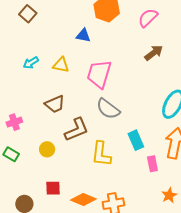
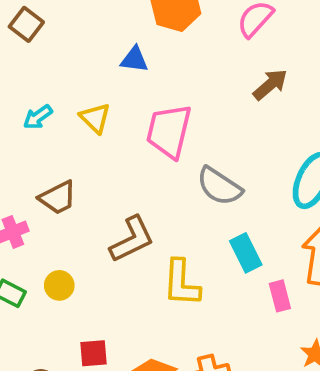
yellow triangle: (61, 65) -> (95, 118), turned 36
brown trapezoid: (55, 104) -> (58, 198), moved
gray semicircle: (108, 109) -> (219, 186), moved
yellow circle: (47, 149) -> (59, 285), moved

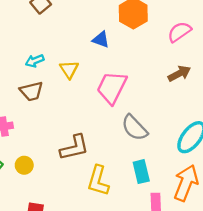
brown trapezoid: (58, 198) -> (31, 91), moved

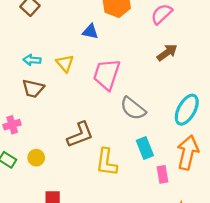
cyan arrow: (35, 61) -> (32, 60), turned 35
brown trapezoid: (31, 91) -> (33, 89), turned 35

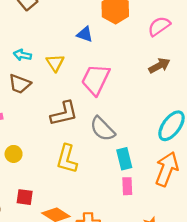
gray semicircle: (133, 108) -> (102, 129), moved
brown L-shape: (80, 135) -> (64, 114), moved
yellow L-shape: (106, 162) -> (67, 159), moved
pink rectangle: (162, 174) -> (127, 186), moved

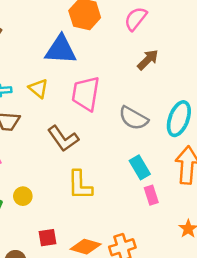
blue triangle: (85, 34) -> (61, 50), size x1.8
brown L-shape: (64, 114) -> (63, 139), turned 84
gray semicircle: (102, 129) -> (133, 118), moved

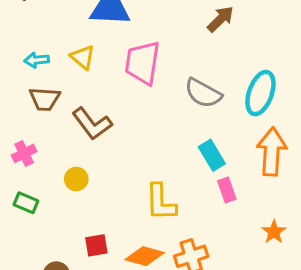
brown L-shape: (63, 139) -> (92, 124), moved
yellow L-shape: (80, 185) -> (161, 202), moved
yellow circle: (23, 196) -> (76, 179), moved

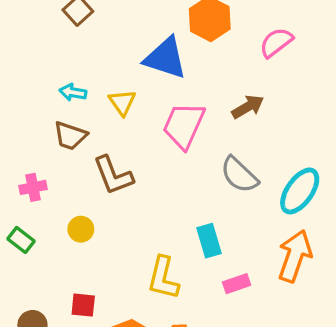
brown arrow: (220, 19) -> (248, 107), moved
cyan rectangle: (212, 155) -> (209, 241), moved
pink rectangle: (227, 190) -> (237, 284), turned 75

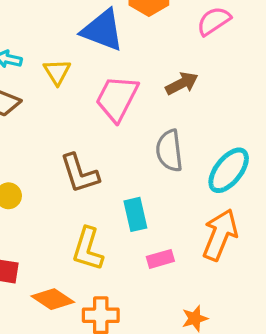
brown L-shape: (113, 175) -> (80, 173), moved
gray semicircle: (239, 175) -> (169, 151), turned 36

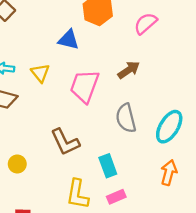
blue triangle: (103, 30) -> (68, 40), size x0.7
orange arrow: (220, 235) -> (169, 173), size x0.7
pink rectangle: (160, 259) -> (116, 197), moved

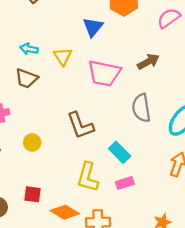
blue triangle: (68, 40) -> (93, 27), turned 50
pink trapezoid: (85, 86) -> (104, 73), turned -104
cyan rectangle: (108, 166) -> (120, 152), turned -30

